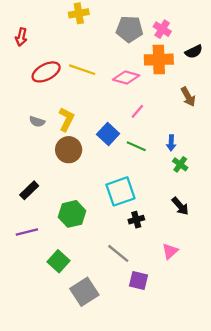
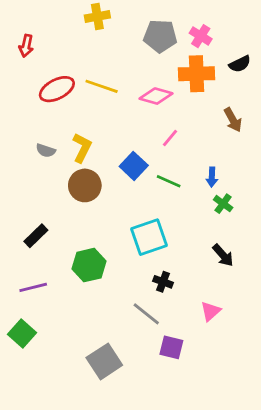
black cross: (136, 220) -> (163, 282), moved, turned 35
green square: (58, 261) -> (22, 333), moved

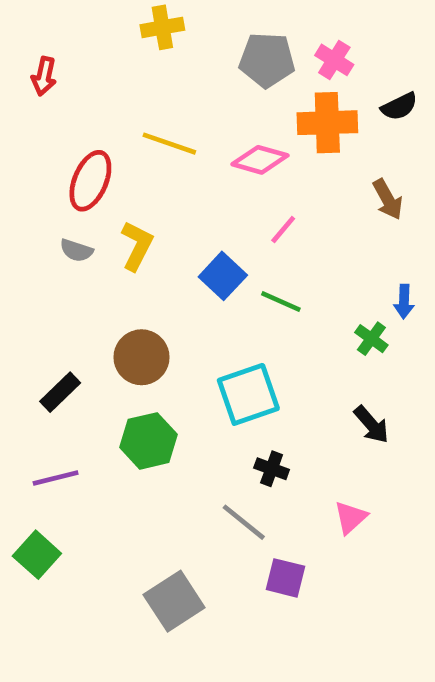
red ellipse: (57, 89) -> (90, 181), moved, turned -40
blue arrow: (212, 177) -> (404, 302), moved
brown circle: (85, 185) -> (142, 357), moved

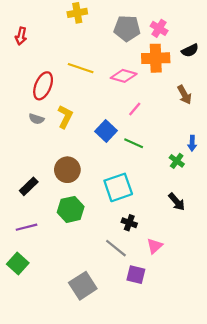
pink triangle: (351, 518) -> (155, 246), moved

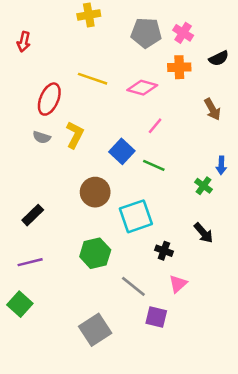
orange cross: (156, 58) -> (179, 67), size x0.7
brown circle: (67, 170) -> (95, 192), moved
green hexagon: (71, 209) -> (95, 253), moved
black cross: (129, 223) -> (164, 251), moved

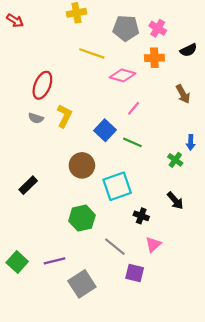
red arrow: (24, 42) -> (15, 20), moved, turned -70
yellow line: (93, 79) -> (92, 53), moved
purple line: (30, 262) -> (55, 261), moved

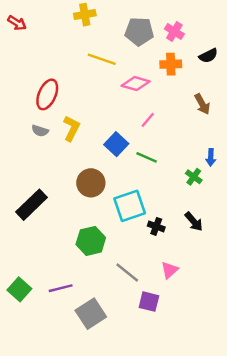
black rectangle: (28, 185) -> (31, 205), size x1.5
black cross: (141, 216) -> (156, 226), moved

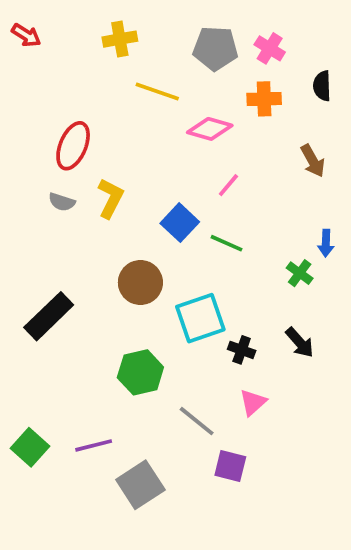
yellow cross: (85, 15) -> (120, 39), moved
black semicircle: (208, 56) -> (322, 86), turned 114
pink triangle: (170, 270) -> (253, 402), moved

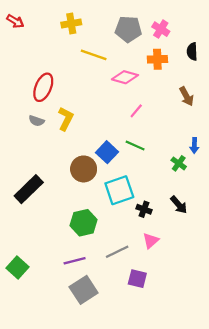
blue square: (180, 223) -> (107, 152), moved
gray line: (197, 421) -> (117, 252), turned -65
purple line: (94, 445) -> (75, 261), moved

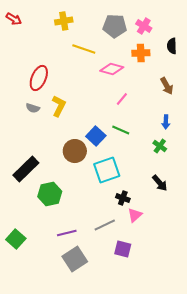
blue arrow: (194, 145) -> (166, 122), moved
black cross: (144, 209) -> (123, 198), moved
green hexagon: (84, 223) -> (50, 194), moved

